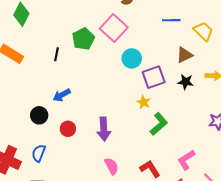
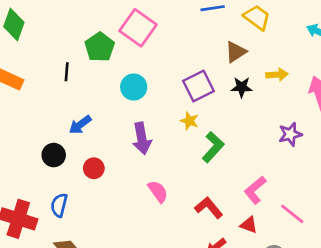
cyan circle: (132, 58) -> (134, 87), moved
purple arrow: (104, 129) -> (142, 138), moved
pink semicircle: (112, 166) -> (158, 192), moved

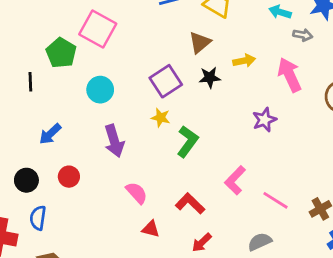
black circle: (54, 155) -> (26, 180), moved
red triangle: (249, 225) -> (151, 229), moved

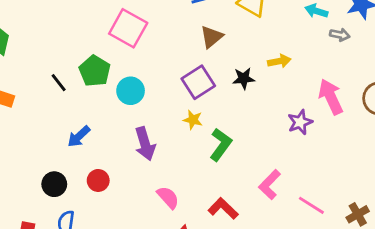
brown triangle: (200, 42) -> (212, 37), moved
green pentagon: (61, 53) -> (95, 71), moved
pink arrow: (290, 75) -> (331, 97), moved
black line: (30, 82) -> (59, 83), turned -36

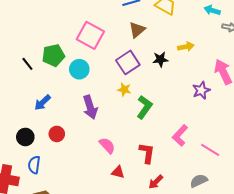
pink square: (128, 28) -> (90, 35), moved
green pentagon: (95, 71) -> (53, 55), turned 30
red L-shape: (223, 208) -> (147, 153), turned 55

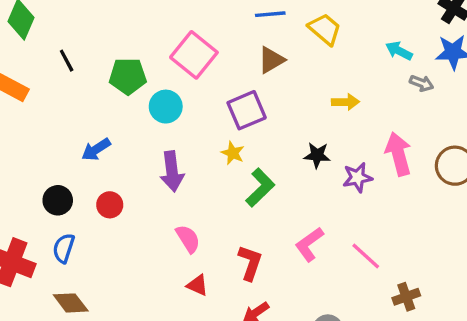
black star: (160, 59) -> (317, 155), moved
black line: (27, 64) -> (67, 61), moved
pink line: (210, 150) -> (366, 256), moved

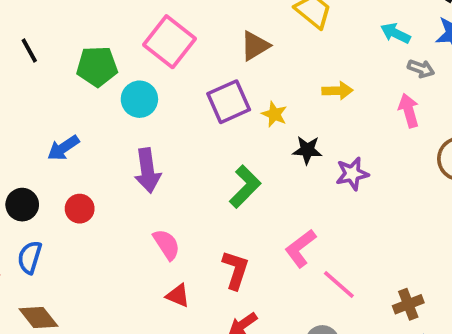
yellow star: (233, 153) -> (274, 114), moved
pink arrow: (398, 154) -> (409, 111), moved, size x0.7
pink line: (366, 256) -> (339, 284), moved

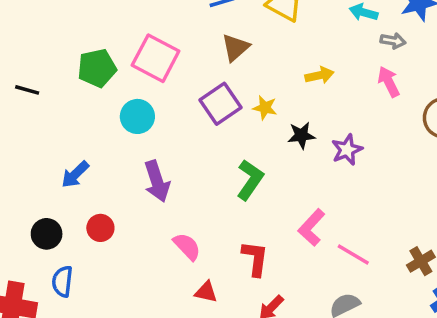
black line: (29, 50) -> (27, 90), turned -35
green pentagon: (97, 66) -> (97, 68), moved

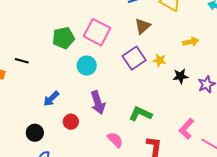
black line: (27, 90) -> (22, 61), moved
green L-shape: (250, 180) -> (140, 114), moved, turned -100
red circle: (100, 228) -> (71, 122), moved

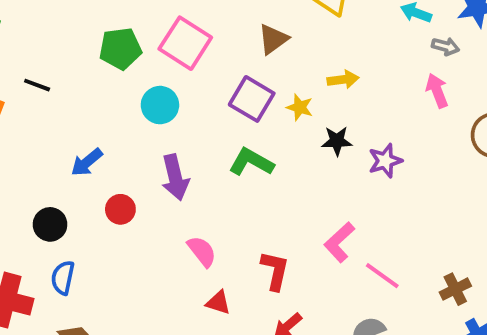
yellow arrow: (191, 42) -> (343, 80), moved
purple square: (134, 58) -> (252, 99), turned -30
green L-shape: (140, 114) -> (251, 162), moved

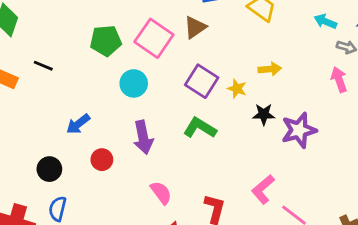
brown triangle: (273, 39) -> (195, 27), moved
purple star: (385, 161) -> (299, 130), size x1.4

